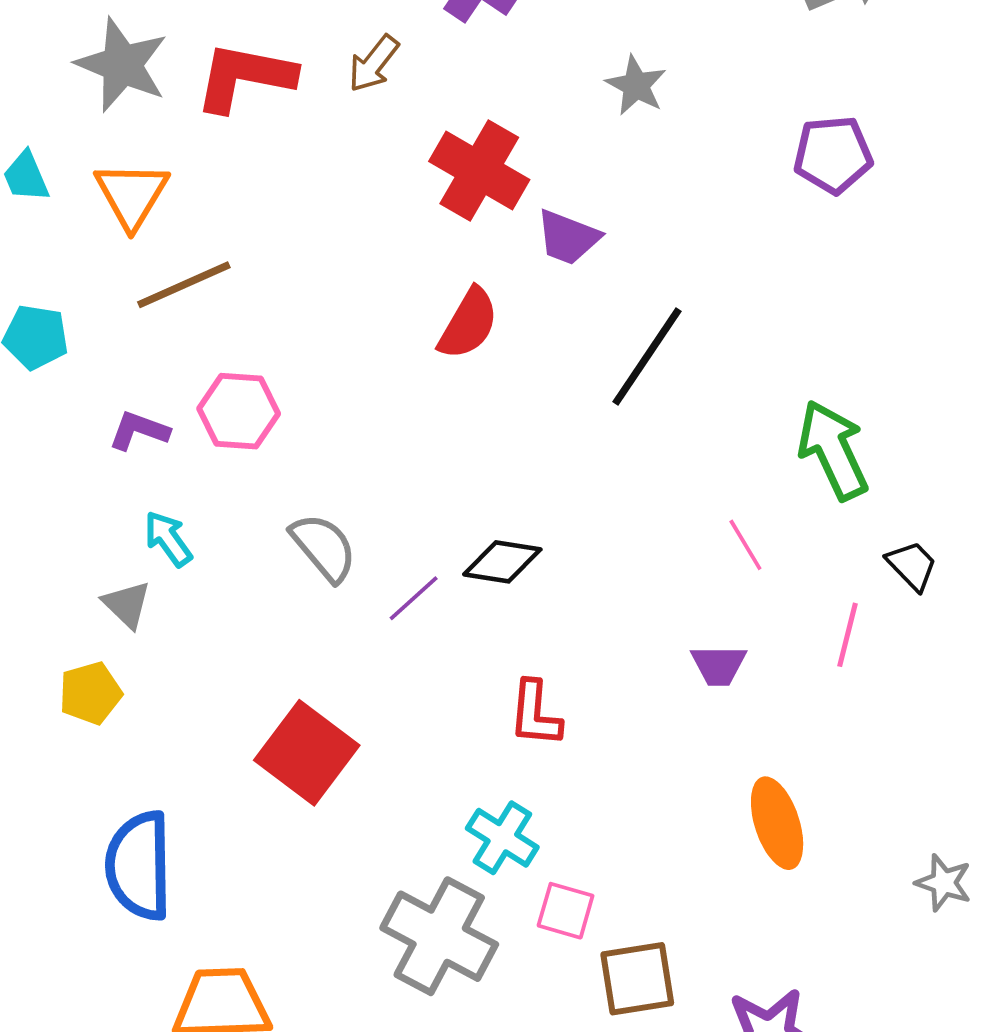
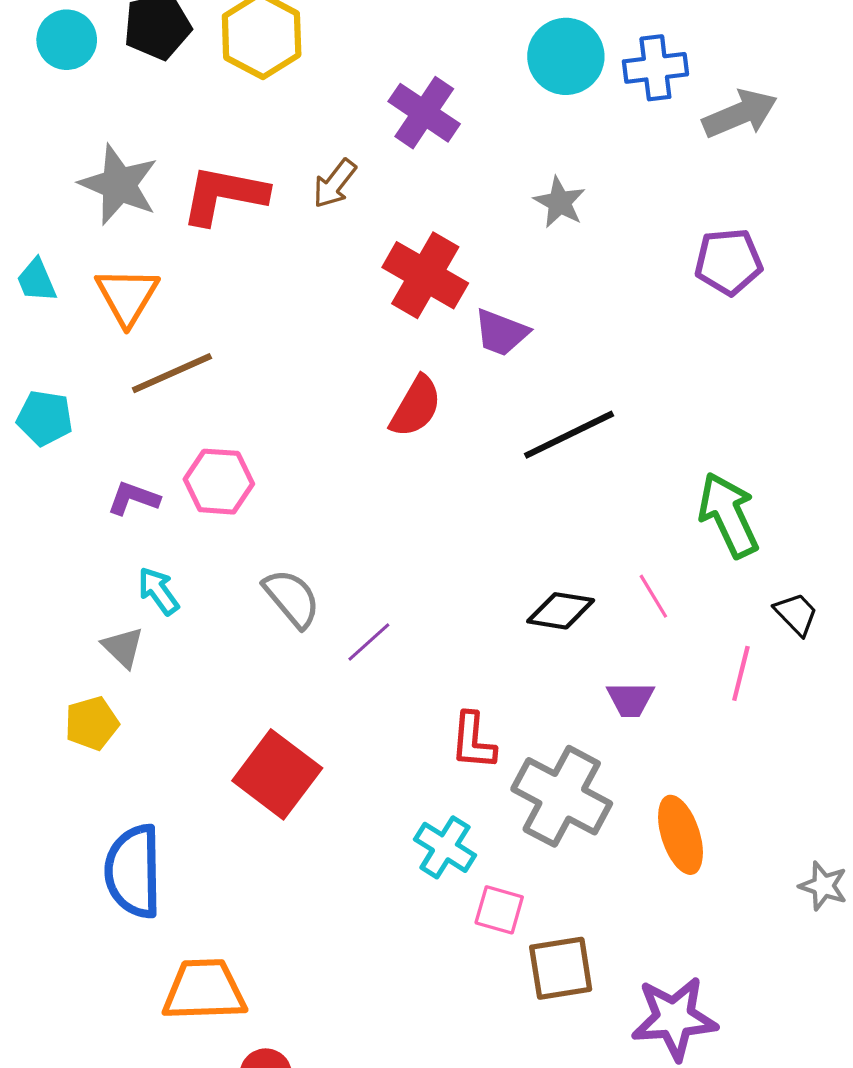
black line: (647, 356) -> (569, 435), turned 30
black diamond: (502, 562) -> (561, 611), moved
gray cross: (439, 936) -> (562, 796), moved

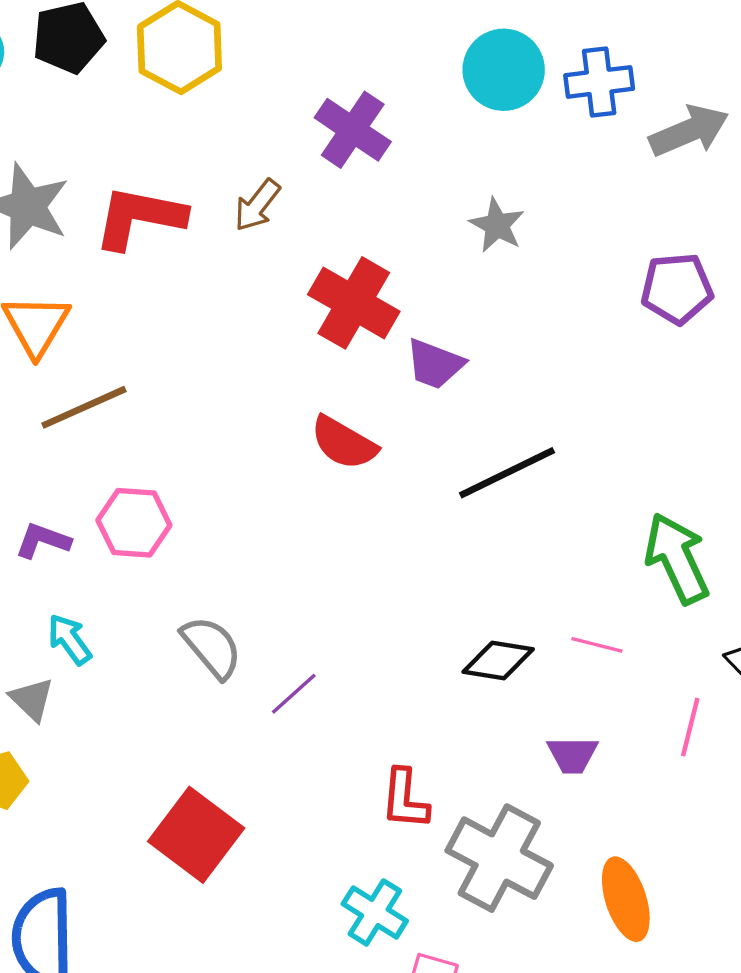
red semicircle: (416, 407) -> (344, 443), turned 90
pink line: (653, 596) -> (597, 645), turned -45

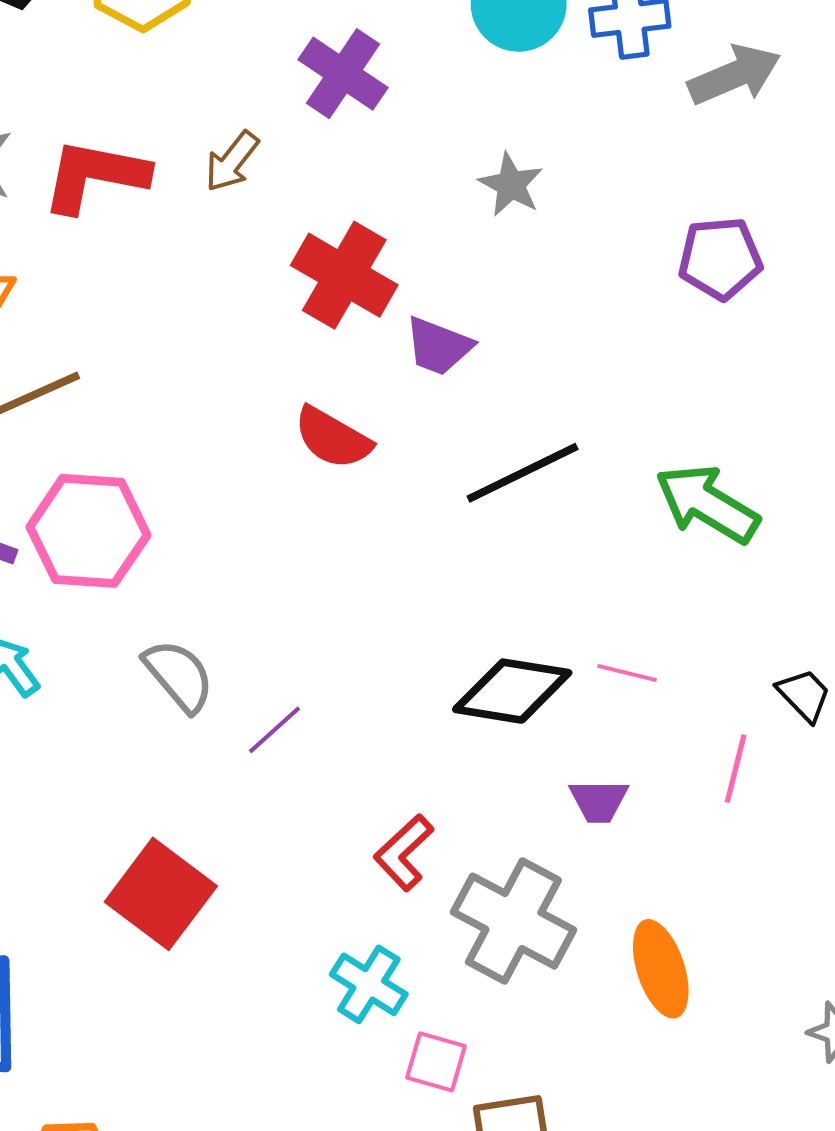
pink hexagon: (134, 523) -> (88, 531), size x1.4
green arrow: (677, 558) -> (707, 504), moved, turned -34
black diamond: (498, 660) -> (512, 691), size x1.4
red L-shape: (405, 799) -> (404, 853), turned 42

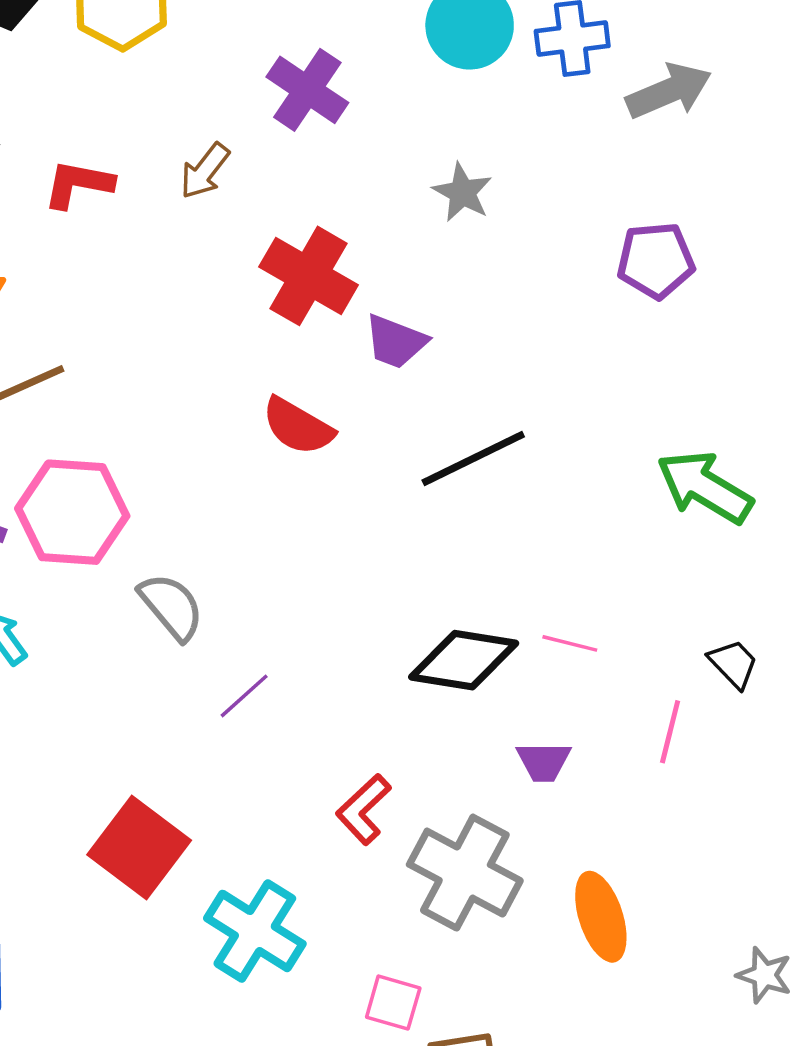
red L-shape: (95, 176) -> (78, 184), size x0.7
green arrow: (707, 504) -> (705, 487), moved
gray semicircle: (179, 676) -> (171, 606), moved
cyan cross: (369, 984) -> (255, 931), moved, size x1.4

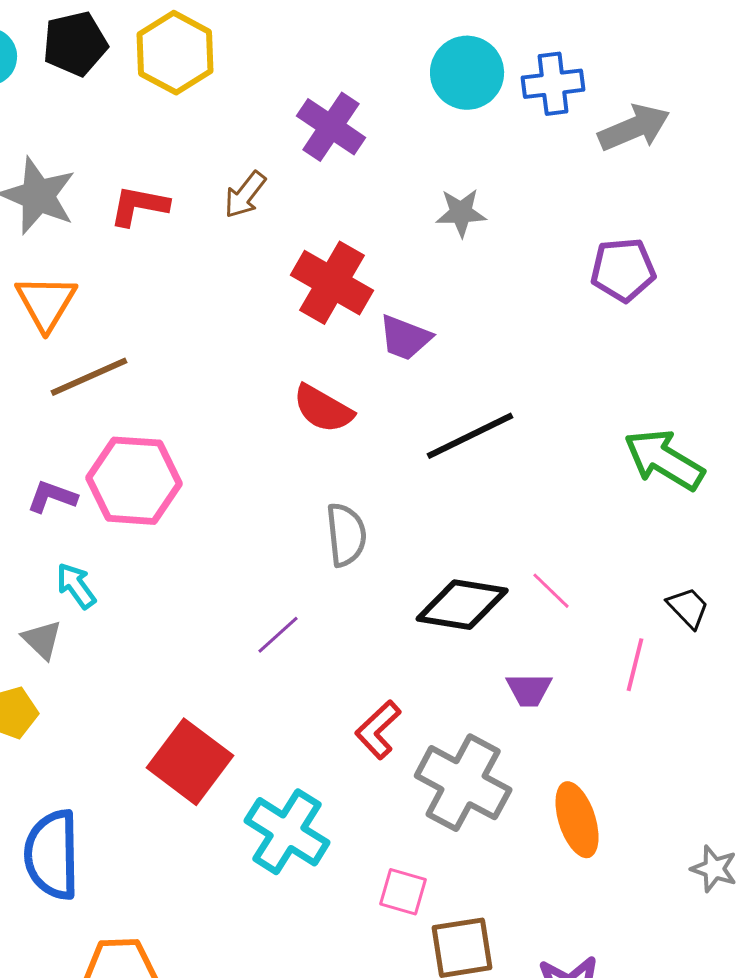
gray star: (462, 192) -> (461, 213), turned -30
gray semicircle: (171, 606) -> (346, 535), moved, turned 34
pink line: (570, 643) -> (551, 591), turned 30

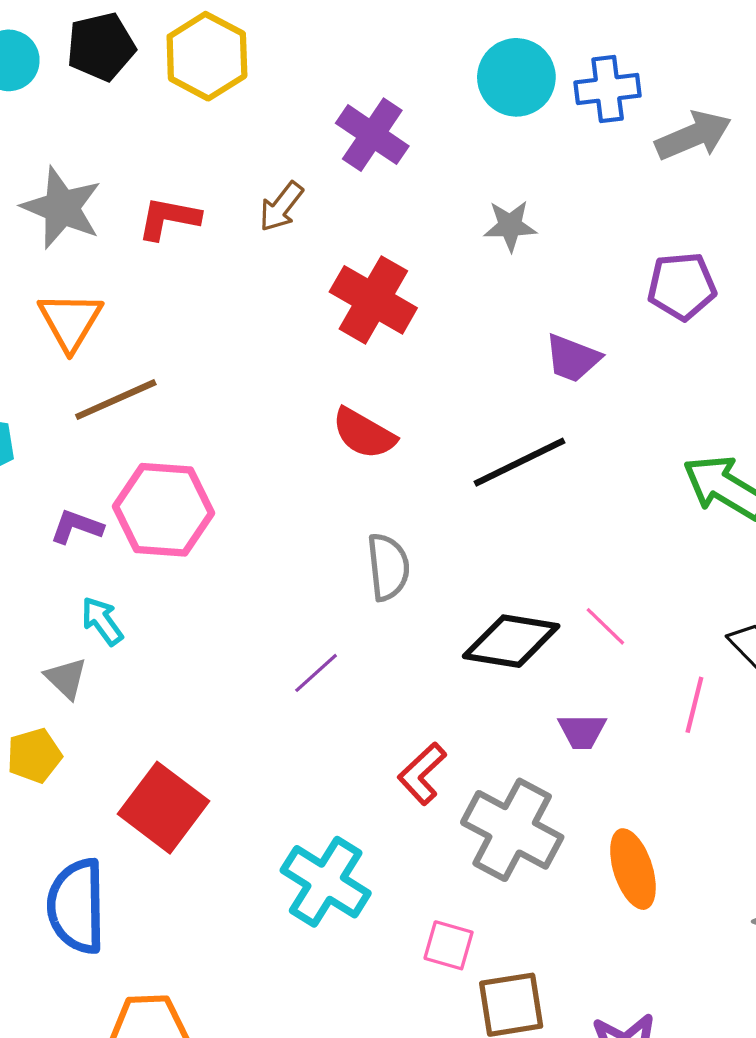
purple trapezoid: (405, 338) -> (573, 358), moved
red square: (190, 762) -> (163, 808), moved

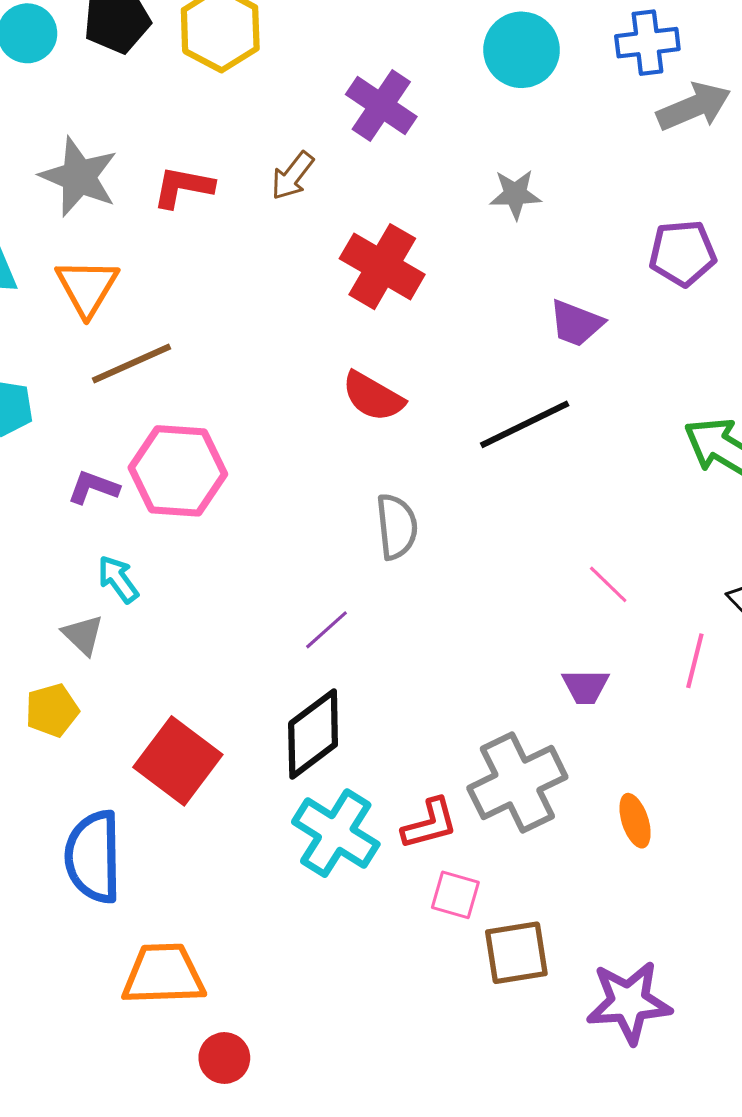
blue cross: (608, 89) -> (647, 43), moved
black diamond: (511, 641) -> (313, 734), moved, turned -46
red L-shape: (422, 774) -> (430, 824), moved, turned -152
gray cross: (512, 830) -> (517, 782), turned 36
orange ellipse: (633, 869) -> (635, 821), size x0.7

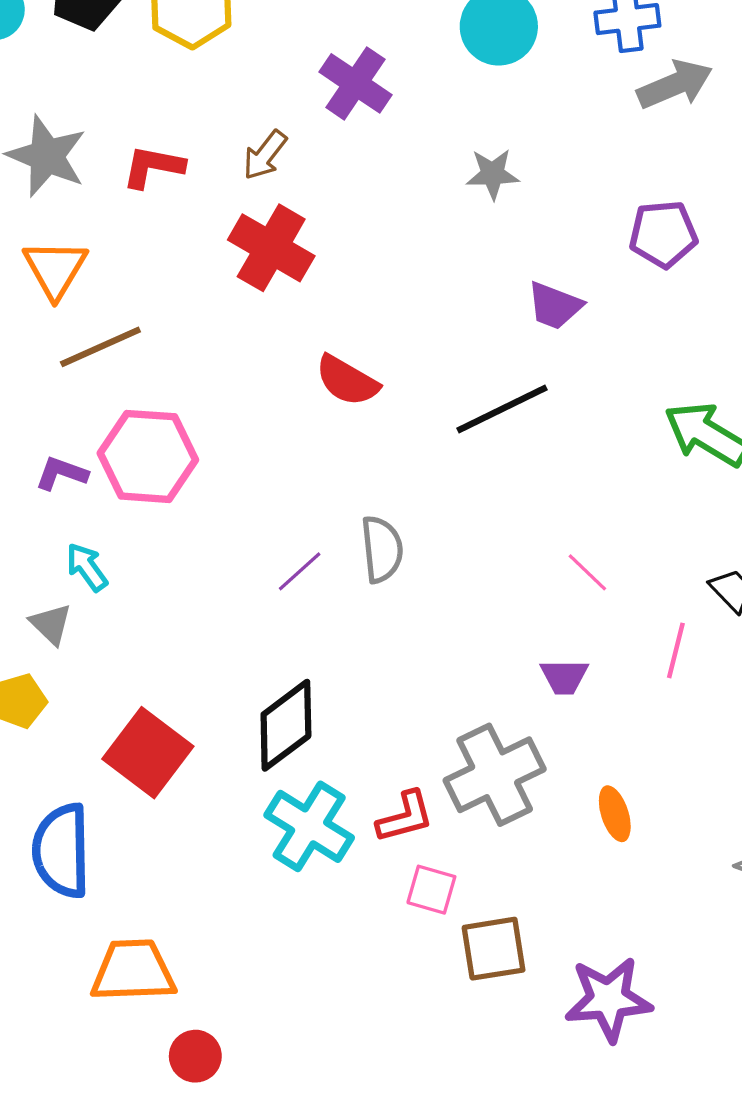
red cross: (382, 267) -> (271, 248), moved
gray semicircle: (397, 527) -> (382, 549), moved
purple line: (326, 630) -> (300, 571), moved

